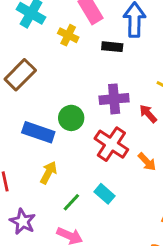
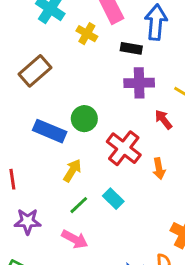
purple cross: (114, 99) -> (139, 83), moved
orange arrow: (147, 162) -> (159, 169), turned 30
yellow arrow: (48, 173) -> (72, 170), moved
purple star: (23, 221) -> (28, 221), turned -30

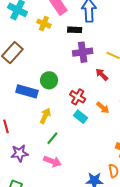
red cross: (124, 148) -> (78, 97), size x0.7
orange arrow: (159, 169) -> (103, 108), turned -32
cyan rectangle: (113, 199) -> (80, 117), moved

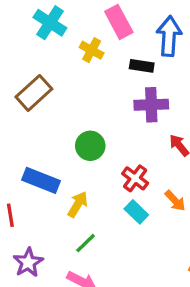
blue rectangle: (27, 91) -> (41, 180), moved
purple star: (20, 153) -> (28, 262), turned -30

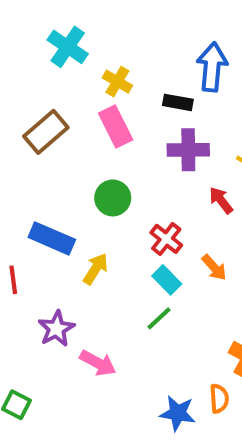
pink rectangle: (119, 22) -> (116, 126), moved
green line: (86, 243) -> (159, 318), moved
purple star: (28, 262) -> (56, 329), moved

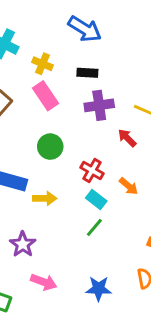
blue arrow: (212, 67) -> (85, 29), moved, turned 124
yellow arrow: (96, 269) -> (45, 198), turned 65
pink arrow: (98, 363) -> (44, 282), moved
blue star: (178, 413) -> (99, 289), moved

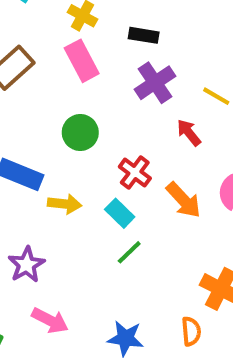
purple cross: (99, 105) -> (155, 83), turned -32
orange arrow: (129, 186) -> (183, 200), size x1.4
cyan rectangle: (96, 199) -> (120, 213), moved

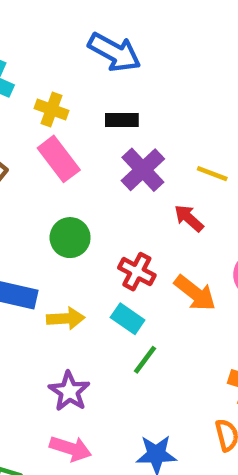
purple star: (26, 265) -> (69, 391), moved

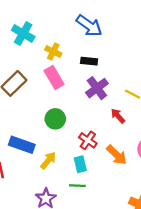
yellow arrow: (66, 318) -> (48, 160), turned -54
cyan rectangle: (128, 319) -> (80, 164), turned 35
green line: (145, 360) -> (77, 186), moved, turned 49

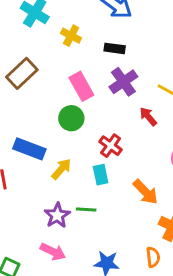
pink rectangle: (54, 78) -> (81, 86), moved
orange arrow: (117, 155) -> (146, 192), moved
green line: (77, 186) -> (86, 210), moved

